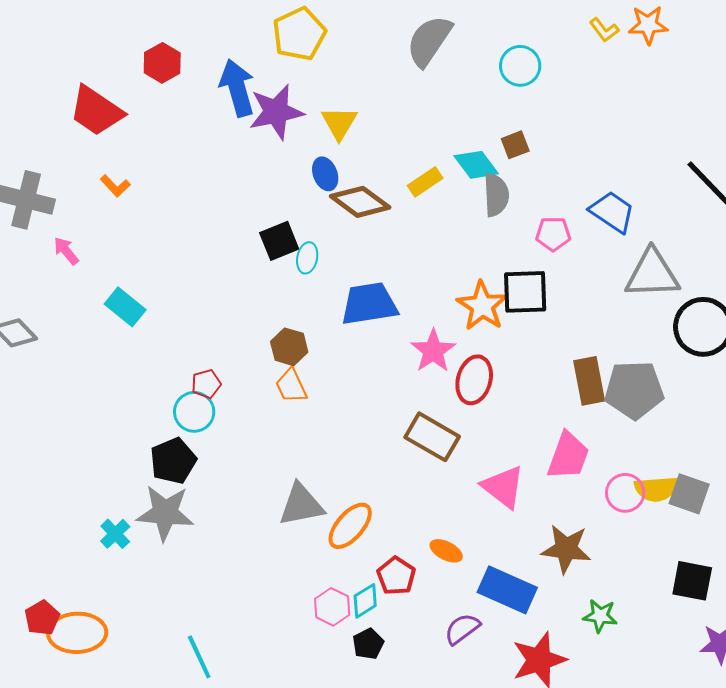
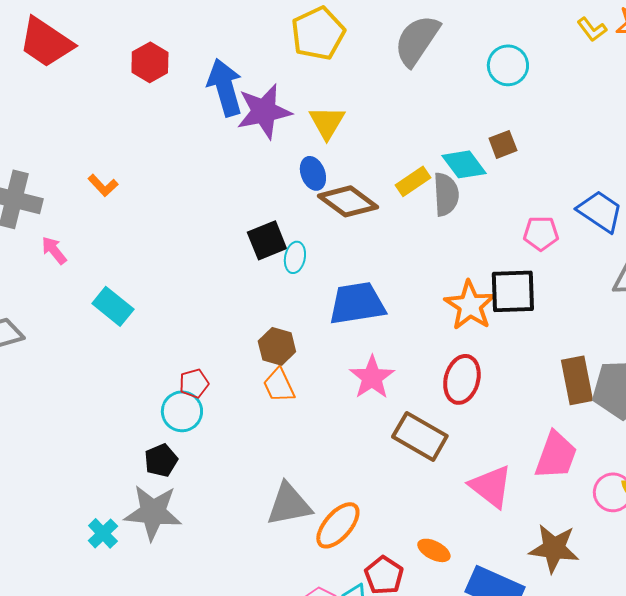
yellow pentagon: (299, 34) -> (318, 33), moved
red trapezoid: (96, 111) -> (46, 42), moved
gray semicircle: (496, 195) -> (446, 194), moved
pink star: (433, 351) -> (372, 377), moved
black pentagon: (173, 461) -> (161, 460), size x0.7

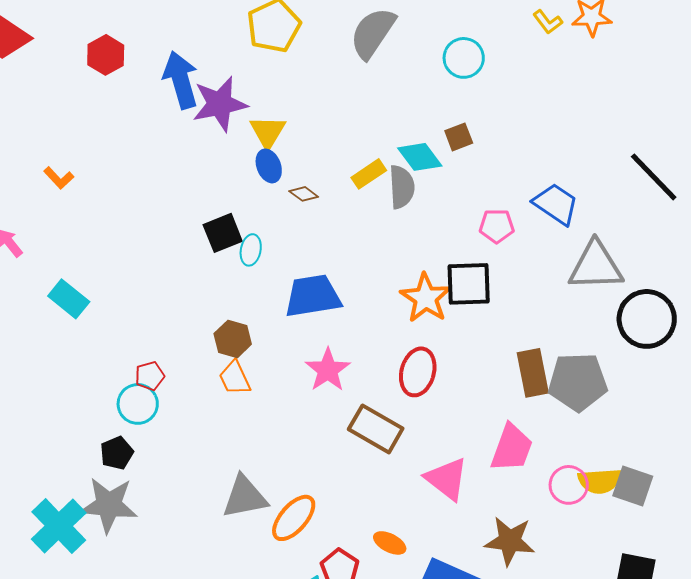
yellow triangle: (327, 122) -> (268, 132), moved
brown diamond: (348, 201) -> (304, 194), size x0.5
cyan cross: (103, 533) -> (59, 526), size x1.8

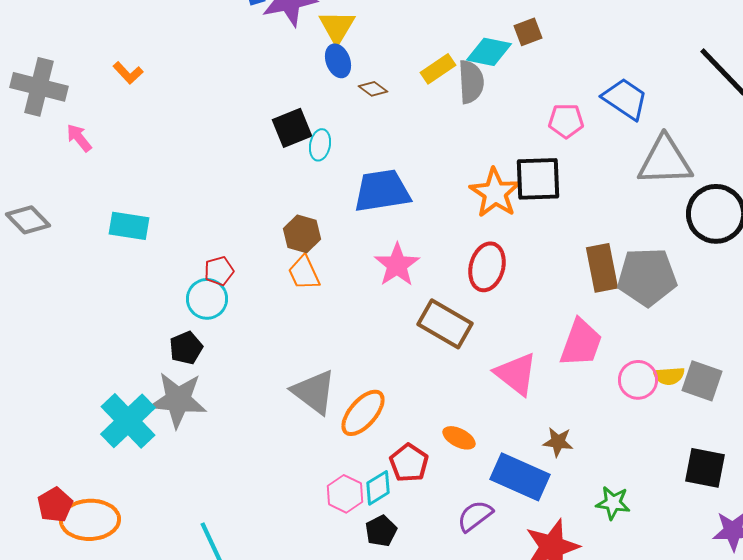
cyan diamond: (420, 157) -> (489, 52), turned -42
cyan rectangle: (69, 299) -> (129, 226), moved, turned -30
yellow semicircle: (600, 481) -> (669, 376), size x0.7
gray triangle: (245, 497) -> (314, 392), turned 48
brown star: (510, 541) -> (558, 442), moved, size x0.6

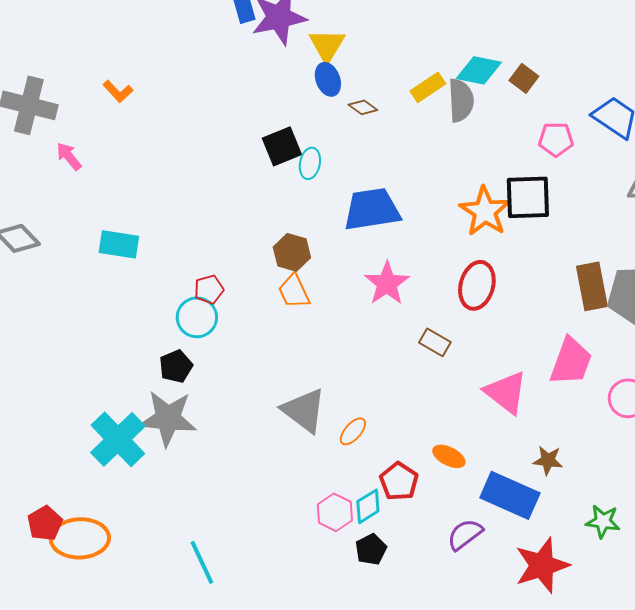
brown square: (528, 32) -> (524, 78), moved, turned -32
brown rectangle: (445, 324) -> (435, 342), size x0.6
orange ellipse: (363, 413) -> (353, 431), size x0.6

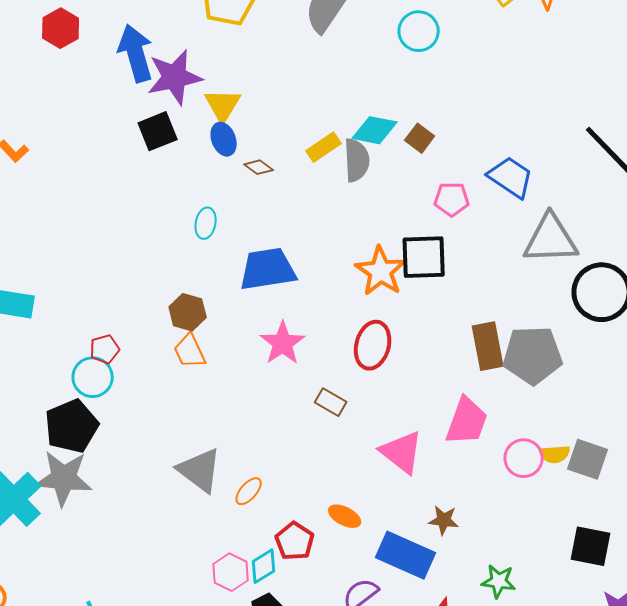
black square: (282, 146) -> (158, 131), moved
black pentagon: (176, 366) -> (72, 426), size x1.6

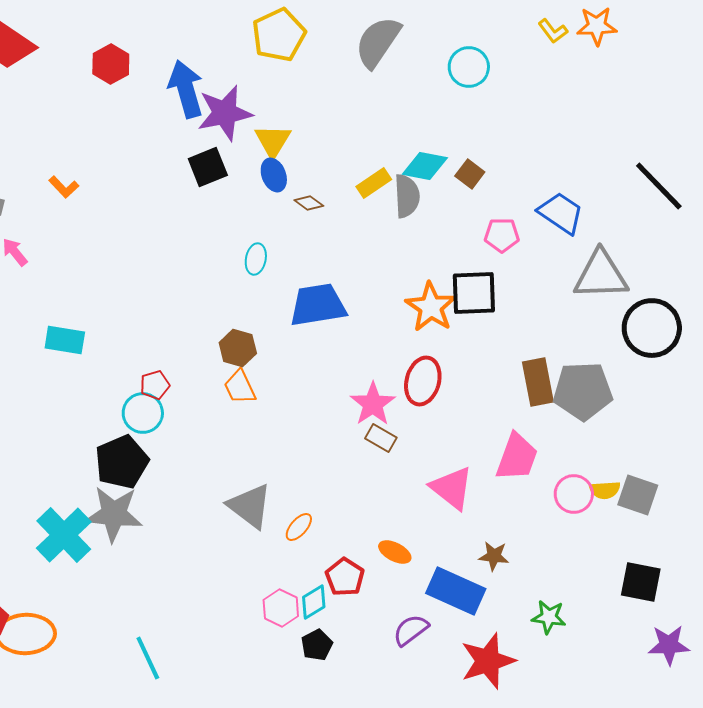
pink star: (283, 343) -> (373, 404), moved

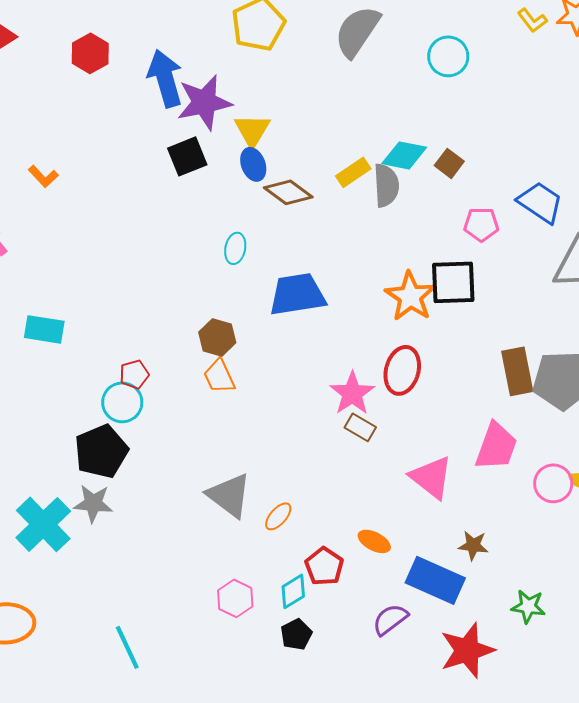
brown diamond: (309, 203) -> (288, 192), size x1.6
gray star: (114, 514) -> (93, 503), size x0.7
pink hexagon: (281, 608) -> (235, 598), moved

